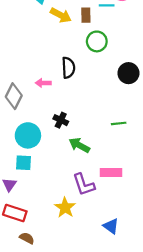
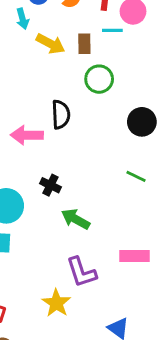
pink arrow: (43, 83) -> (27, 135), size x1.5
green line: (119, 123) -> (136, 176), moved, turned 32
pink rectangle: (111, 173) -> (134, 256), moved

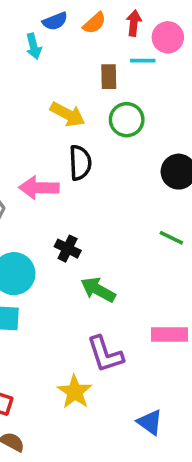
yellow arrow: (50, 44) -> (68, 114), moved

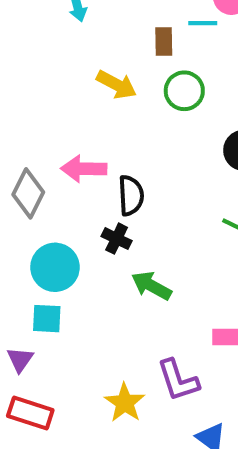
black semicircle: (80, 163) -> (131, 195), moved
purple L-shape: (105, 354) -> (178, 380), moved

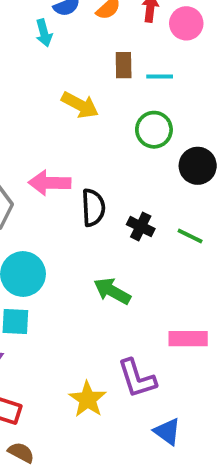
cyan line: (203, 23) -> (160, 77), moved
green circle: (184, 91) -> (154, 130), moved
black cross: (117, 239) -> (141, 227), moved

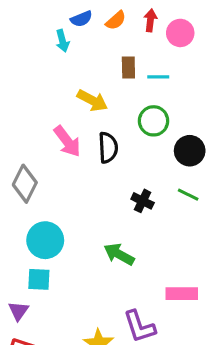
pink arrow: (50, 183) -> (67, 141), moved, turned -128
black semicircle: (93, 208) -> (108, 148), moved
green line: (190, 236) -> (188, 195), moved

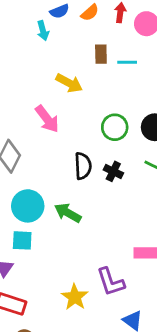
green circle: (154, 121) -> (115, 127), moved
black semicircle: (108, 148) -> (83, 166), moved
green arrow: (119, 254) -> (68, 213), moved

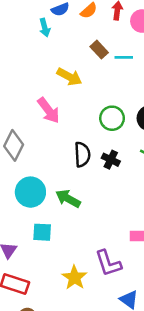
brown rectangle: (101, 54) -> (99, 50), turned -42
cyan square: (22, 240) -> (42, 232), moved

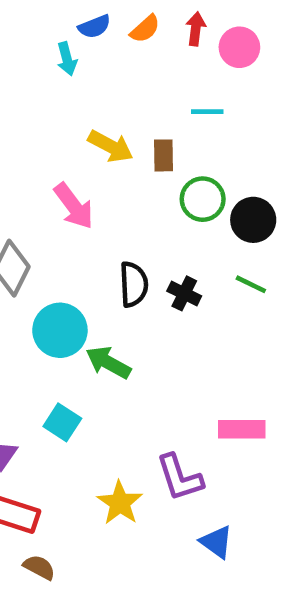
brown rectangle: (99, 50) -> (163, 155), moved, turned 42
green circle: (112, 118) -> (203, 199), moved
cyan circle: (30, 192) -> (60, 330), moved
cyan square: (42, 232) -> (62, 422), turned 30

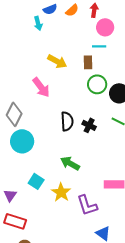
pink circle: (239, 47) -> (105, 27), moved
brown rectangle: (163, 155) -> (88, 62), moved
cyan circle: (60, 330) -> (22, 141), moved
green arrow: (108, 362) -> (70, 163), moved
yellow star: (120, 503) -> (61, 192), moved

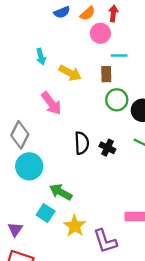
cyan arrow: (38, 23) -> (41, 57), moved
pink circle: (105, 27) -> (100, 33), moved
green arrow: (70, 163) -> (61, 192), moved

